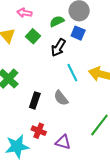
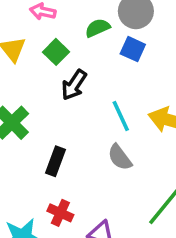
black arrow: (58, 48) -> (74, 85), moved
gray semicircle: (61, 98) -> (120, 157), moved

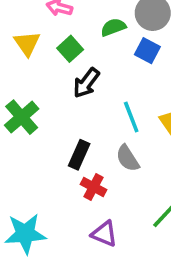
black rectangle: (55, 161) -> (79, 155), moved
red cross: (60, 213) -> (93, 187), moved

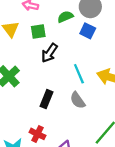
green square: (70, 49) -> (38, 32), turned 35
red cross: (93, 187) -> (37, 134), moved

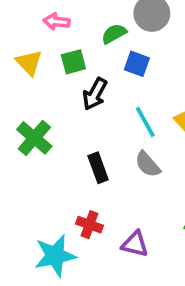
blue square: (88, 31) -> (137, 64), moved
black rectangle: (47, 99) -> (98, 168), turned -36

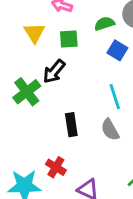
black arrow: (95, 94) -> (54, 72), moved

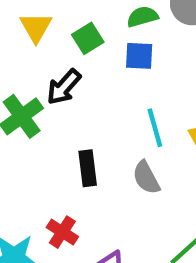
green square: (69, 39) -> (88, 38), turned -30
blue square: (117, 50) -> (139, 56), moved, turned -30

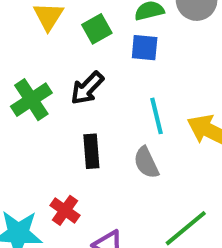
black arrow: (64, 87) -> (87, 88), moved

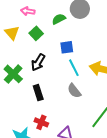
blue square: (145, 48) -> (67, 47), moved
black rectangle: (91, 151) -> (38, 93), moved

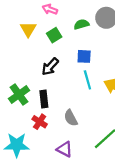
green cross: (13, 74) -> (19, 95), moved
gray semicircle: (74, 91) -> (71, 118), moved
red cross: (41, 122) -> (40, 122), moved

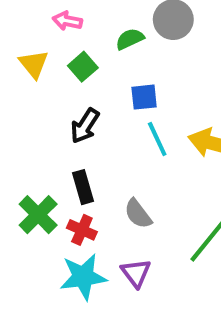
green cross: (19, 95) -> (38, 215), moved
cyan star: (17, 145) -> (83, 277), moved
purple triangle: (65, 149) -> (136, 273), turned 35

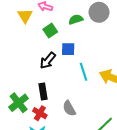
yellow triangle: (34, 64) -> (25, 16), moved
blue square: (144, 97) -> (68, 49), moved

